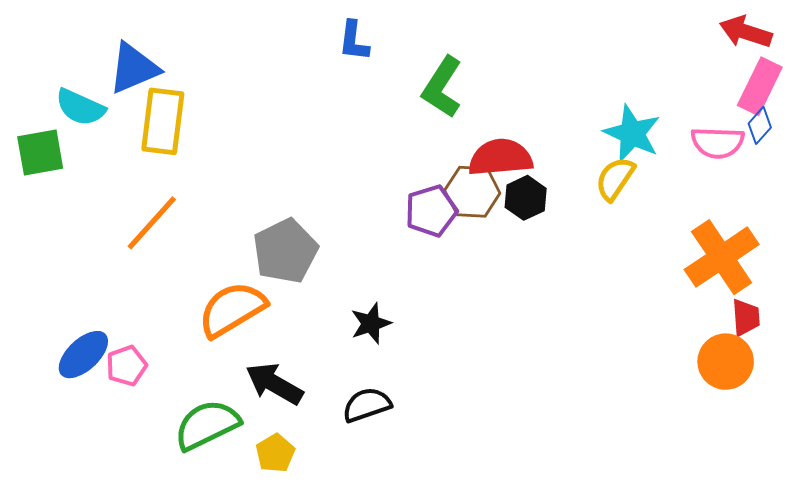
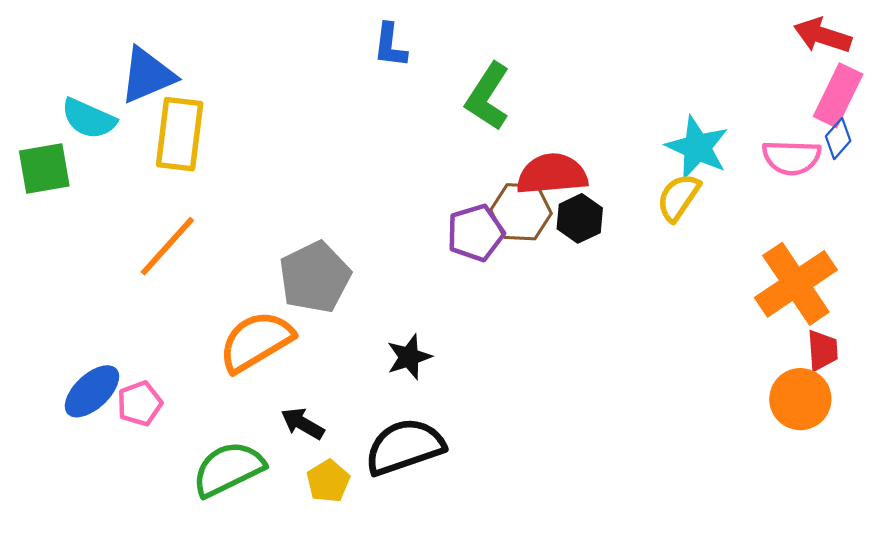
black arrow: (274, 384) -> (303, 423), size x0.7
black semicircle: (367, 405) -> (405, 447), size x1.5
yellow pentagon: (275, 453) -> (328, 481), moved

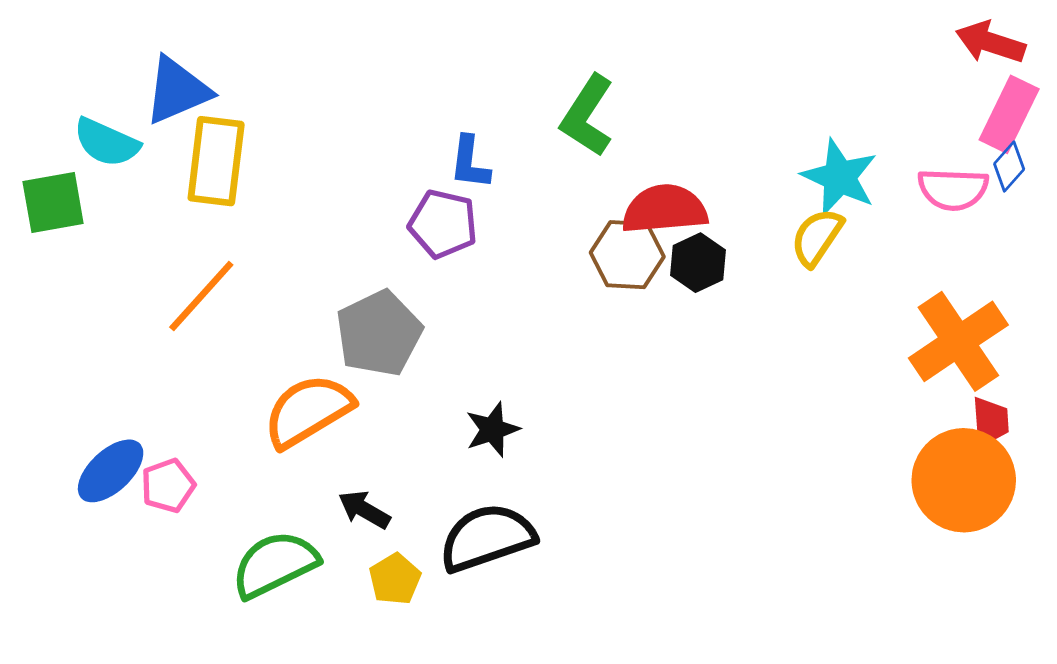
blue L-shape: (390, 45) -> (470, 162), moved
purple pentagon: (476, 233) -> (443, 224), moved, turned 30
orange circle: (800, 399) -> (964, 480), size x1.4

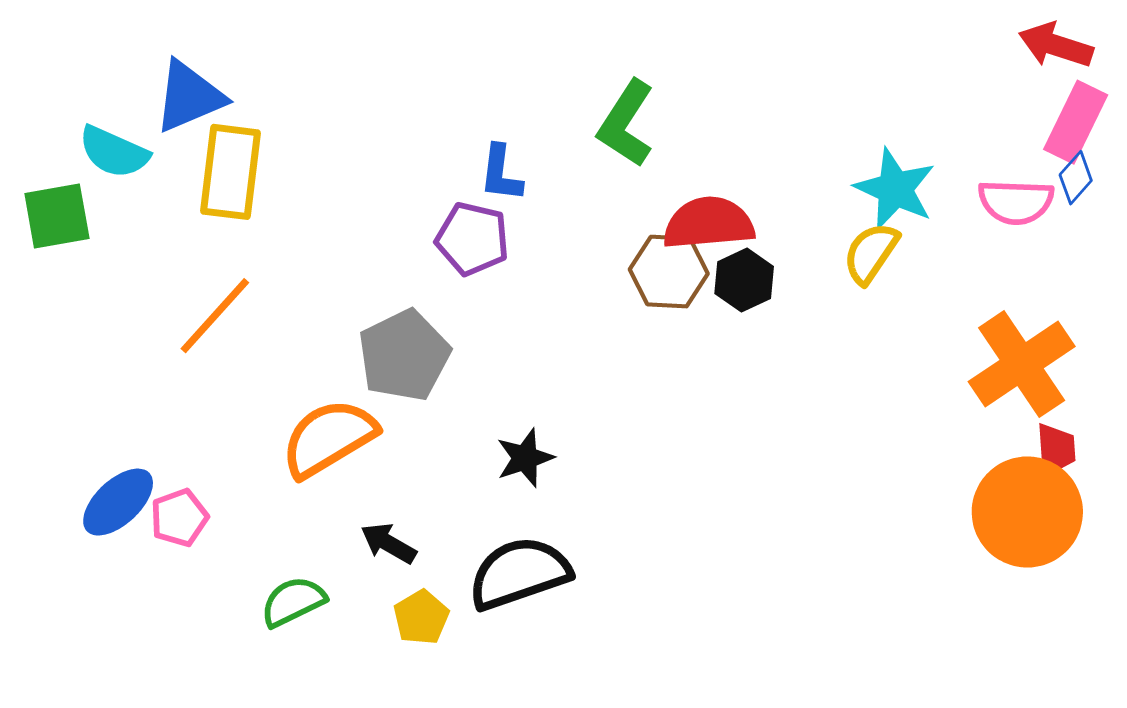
green semicircle: (275, 564) -> (293, 602), size x0.7

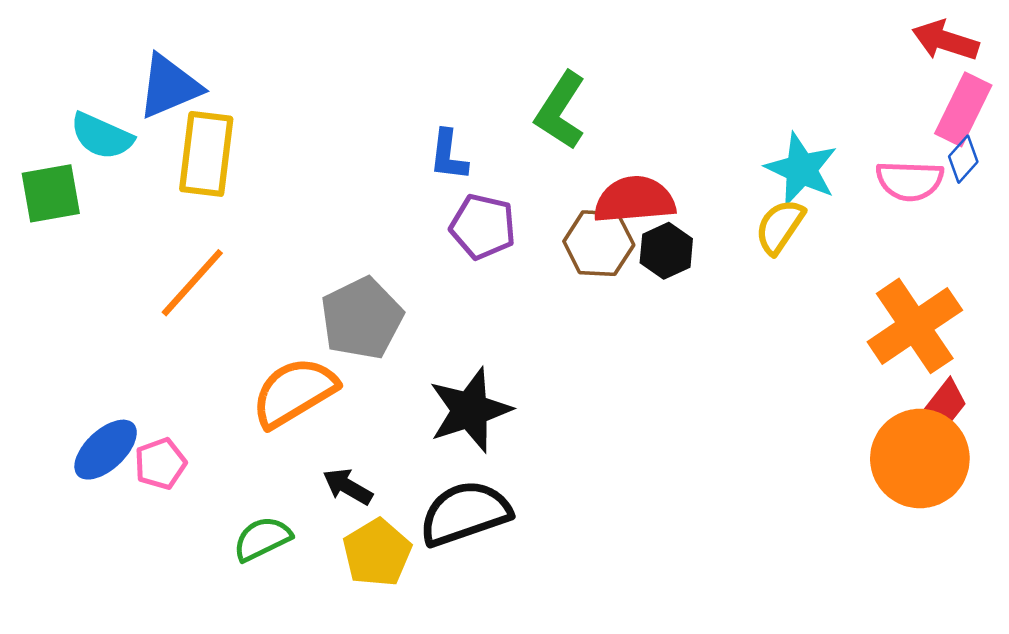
purple pentagon: (472, 239) -> (483, 227), moved
red trapezoid: (1056, 449) -> (945, 402), turned 42
black star: (525, 458) -> (470, 410), size x1.6
yellow pentagon: (421, 617) -> (377, 553), size x1.4

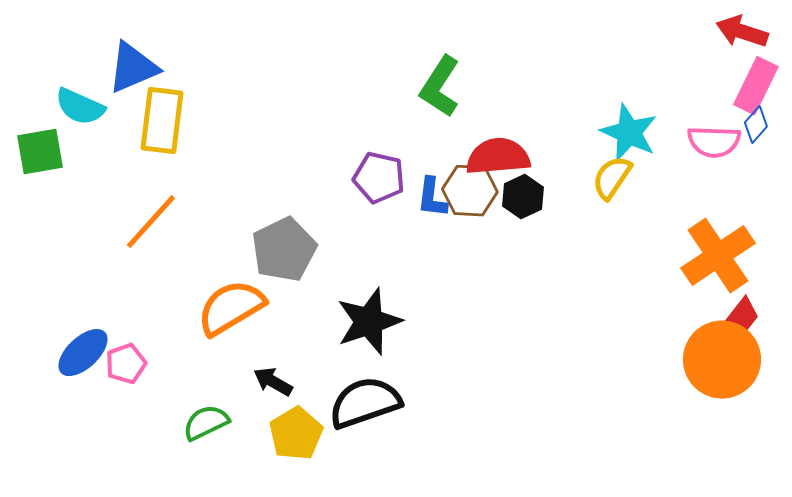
blue L-shape: (448, 155) -> (432, 198), moved

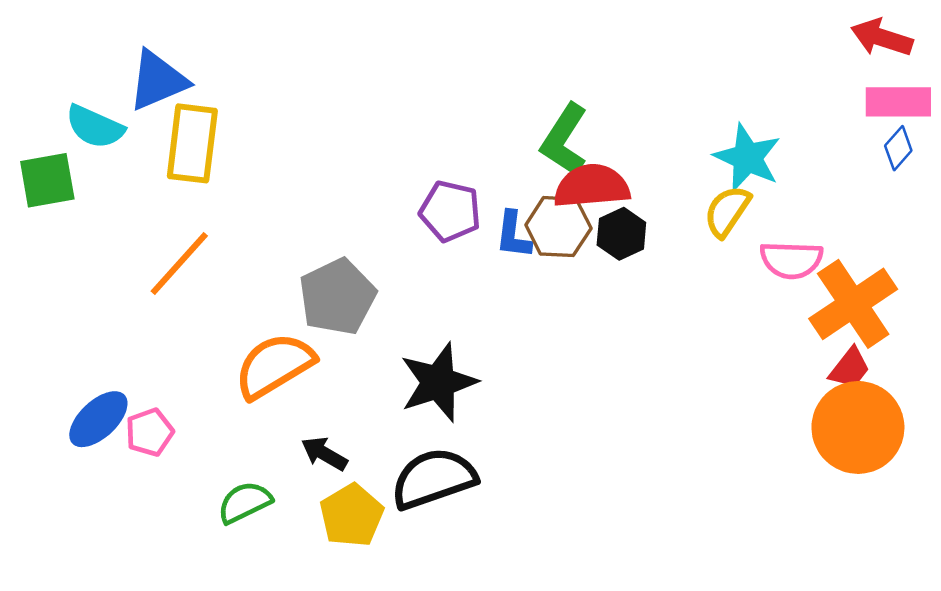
pink rectangle: (756, 86) -> (898, 102), turned 64
green L-shape: (440, 87) -> (564, 140), moved
pink semicircle: (714, 142) -> (791, 260), moved
red trapezoid: (742, 316) -> (850, 368), moved

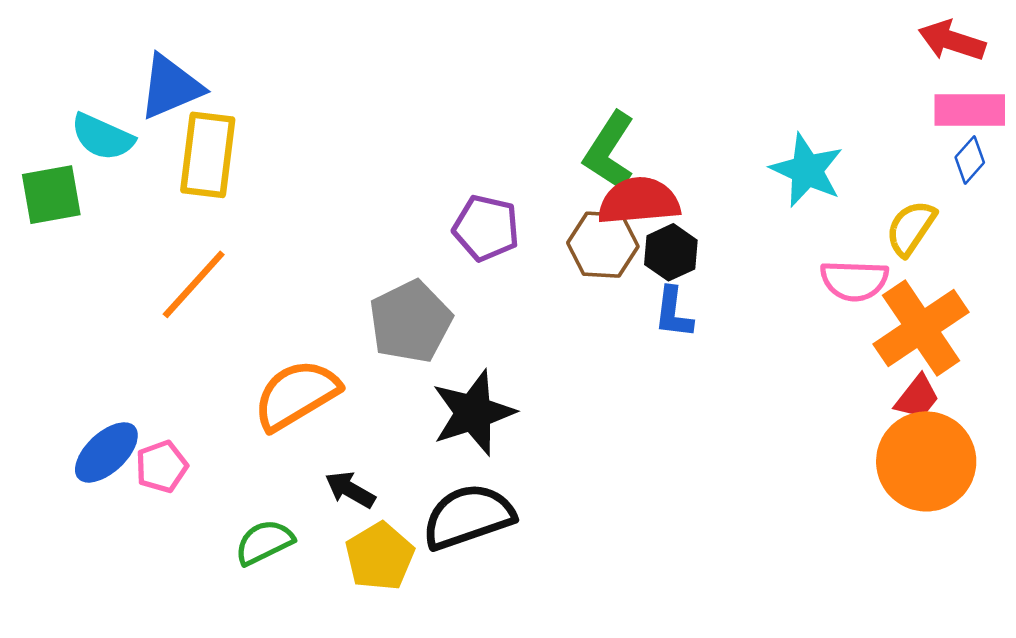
yellow semicircle: (727, 211) -> (911, 228), moved
blue L-shape: (513, 235) -> (673, 313), moved
gray pentagon: (337, 297) -> (410, 322), moved

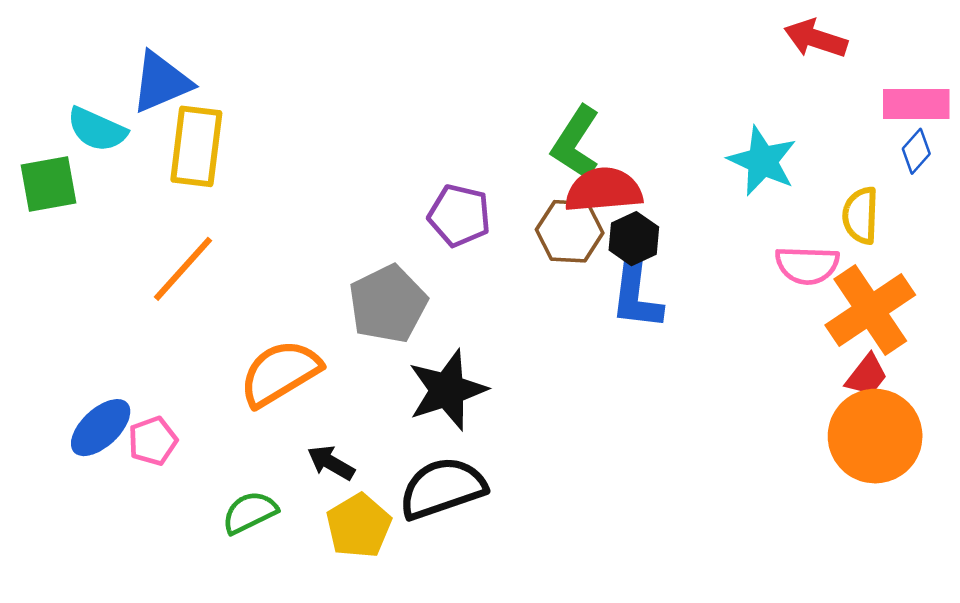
red arrow: (952, 41) -> (816, 39), moved
yellow semicircle: (911, 228) -> (861, 215), turned -32
blue L-shape: (673, 313) -> (636, 295), size x1.4

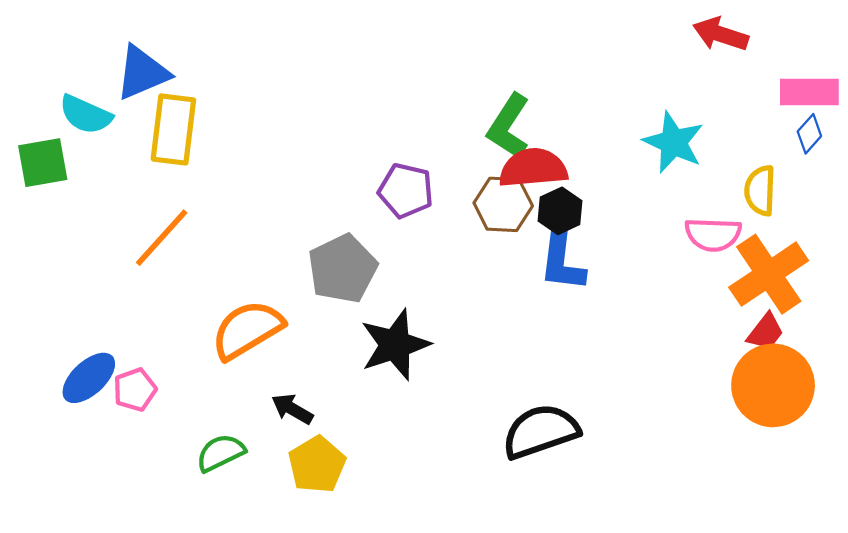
black semicircle: (442, 488) -> (541, 431), moved

